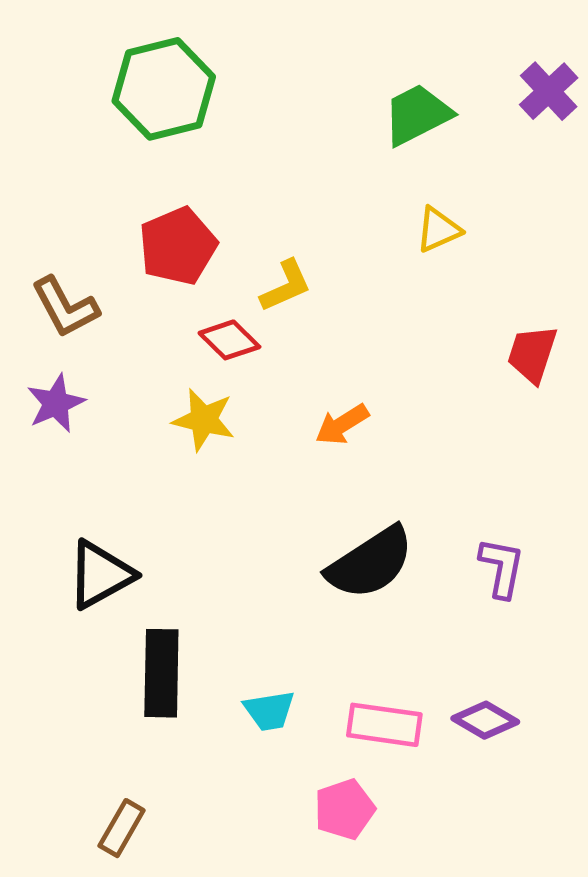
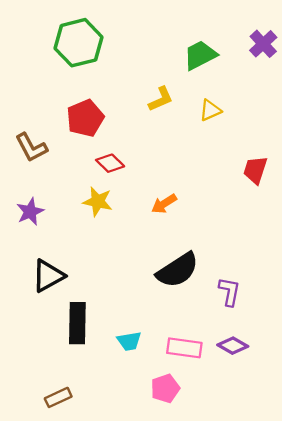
yellow L-shape: (286, 286) -> (161, 99), moved
purple star: (56, 403) -> (30, 212), moved
purple L-shape: (502, 568) -> (229, 292), moved
brown rectangle: (122, 828) -> (58, 397), turned 35

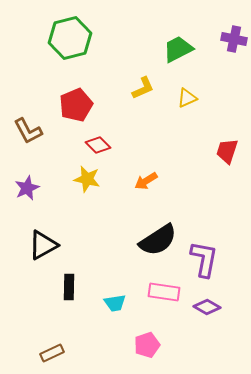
purple cross: (263, 44) -> (234, 39), turned -35
purple L-shape: (229, 292) -> (204, 259), size x1.4
black rectangle: (77, 323) -> (69, 287), size x0.7
pink rectangle: (184, 348) -> (164, 292), moved

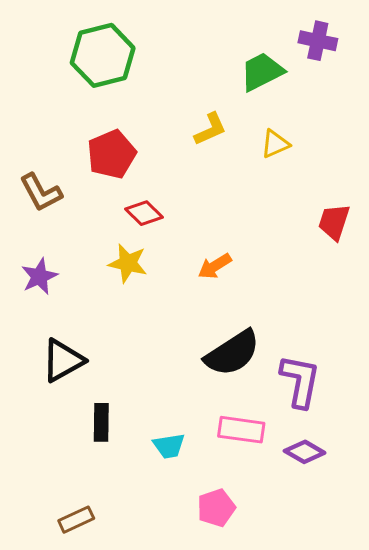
purple cross: (234, 39) -> (318, 41), moved

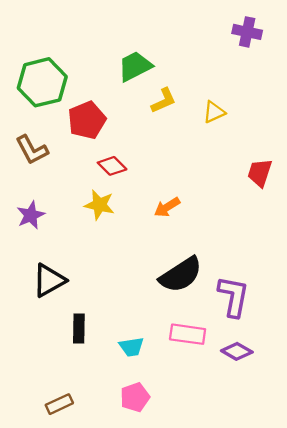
green hexagon: (103, 55) -> (42, 82), moved
green trapezoid: (262, 72) -> (135, 66), moved
pink pentagon: (216, 508) -> (135, 397), moved

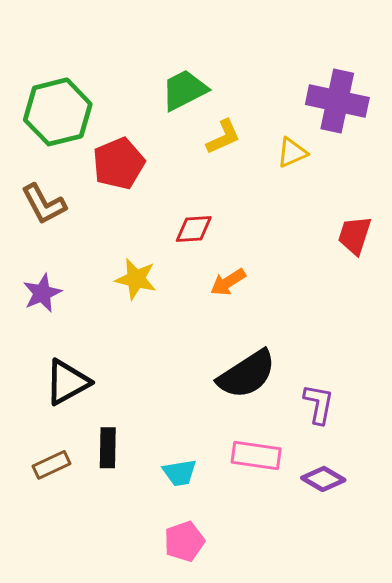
purple cross: (247, 32) -> (337, 101), moved, size x1.5
red diamond: (112, 166) -> (194, 229), moved, turned -48
purple L-shape: (233, 296) -> (319, 404), size x0.7
brown rectangle: (59, 404) -> (52, 465), moved

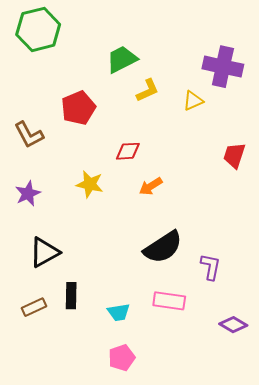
green hexagon: (58, 112) -> (38, 29), moved
purple diamond: (323, 479) -> (233, 325), moved

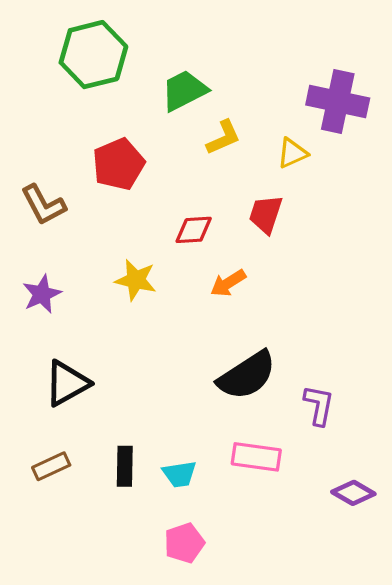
green hexagon: (38, 29) -> (93, 55), moved
red trapezoid: (234, 155) -> (266, 214), moved
black rectangle: (71, 296) -> (125, 466), moved

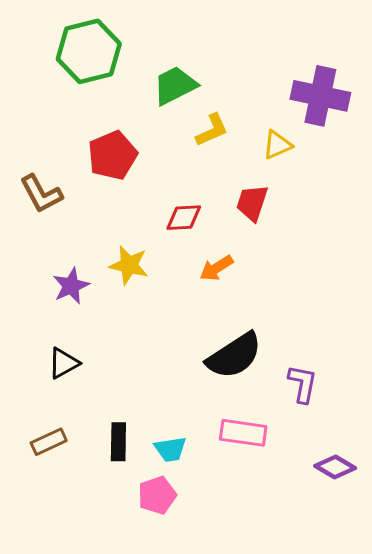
purple star: (42, 294) -> (71, 286), moved
black triangle: (67, 383) -> (64, 363), size x0.7
pink pentagon: (184, 543) -> (157, 495), moved

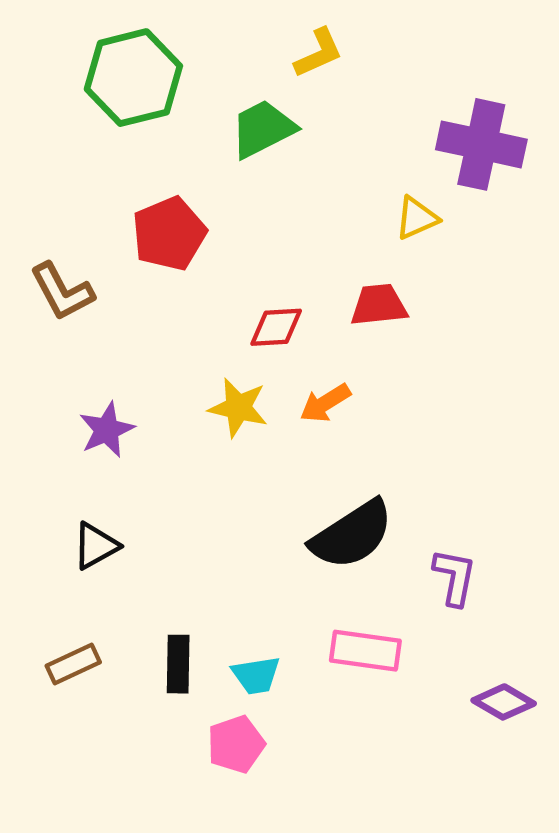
yellow L-shape: (212, 130) -> (319, 53), moved
red trapezoid: (252, 203) -> (379, 305), turned 66
yellow star: (129, 265) -> (238, 408), moved

